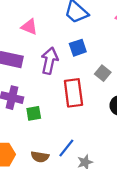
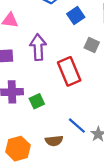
blue square: (78, 48) -> (76, 16), moved
blue line: (66, 148) -> (77, 126), turned -72

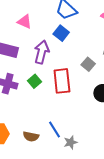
blue square: (76, 16) -> (61, 33), moved, turned -35
green square: (37, 101) -> (34, 81), moved, turned -32

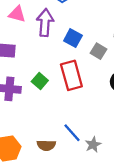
blue square: (61, 33) -> (73, 38), moved
purple arrow: (42, 52) -> (45, 23), moved

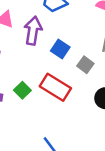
red rectangle: (71, 75) -> (55, 87), turned -48

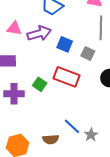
purple arrow: (33, 31) -> (39, 33), turned 75

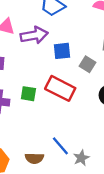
blue square: (65, 44) -> (62, 51), turned -35
green square: (40, 84) -> (28, 94), turned -32

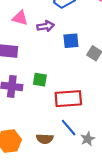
purple arrow: (34, 35) -> (46, 26), size x0.7
red rectangle: (60, 88) -> (68, 99), moved, turned -32

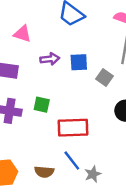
purple arrow: (46, 26) -> (50, 59), moved

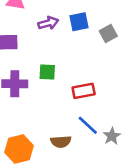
gray square: (105, 77) -> (108, 33), turned 35
red rectangle: (73, 128) -> (84, 91), size x0.7

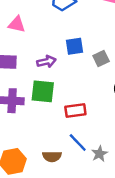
purple arrow: (48, 23) -> (46, 61), moved
green square: (47, 72) -> (43, 91), size x1.5

